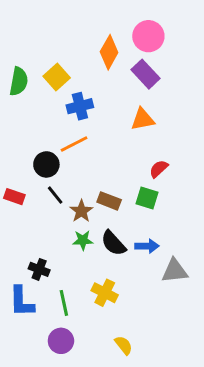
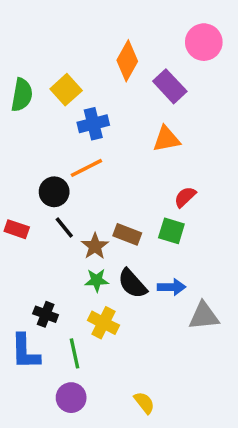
pink circle: (148, 36) -> (204, 42), moved
yellow cross: (105, 293) -> (103, 323), moved

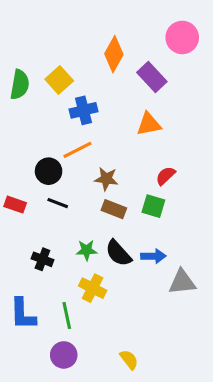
black line: (64, 228) -> (58, 203), turned -30
brown star: (95, 246) -> (106, 179), moved, turned -30
black cross: (46, 314) -> (42, 259), moved

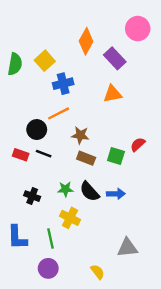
red semicircle: (166, 176) -> (138, 144), moved
red rectangle: (15, 205) -> (21, 155), moved
gray triangle: (182, 282) -> (127, 248), moved

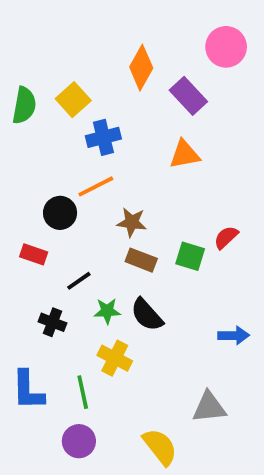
black line: (44, 154) -> (79, 281), moved, turned -56
blue arrow: (116, 194) -> (234, 335), moved
yellow semicircle: (98, 272) -> (160, 447), size x1.5

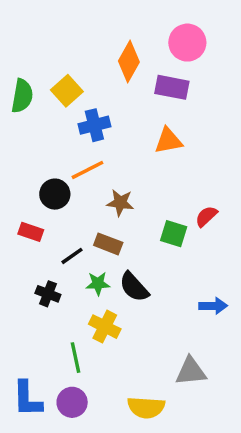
pink circle: (226, 47) -> (187, 43), moved
purple rectangle: (188, 96) -> (172, 87), turned -36
brown rectangle: (141, 260) -> (108, 244), moved
blue L-shape: (28, 390) -> (27, 399), moved
yellow semicircle: (160, 447) -> (146, 407), turned 132

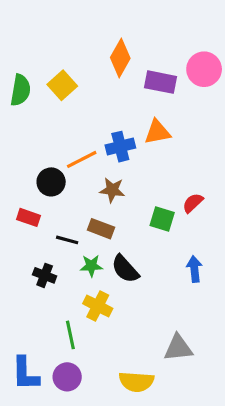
pink circle: (187, 43) -> (204, 69), moved
blue cross: (94, 125) -> (120, 147), moved
black line: (72, 256) -> (67, 240), turned 50
blue arrow: (213, 306) -> (194, 269), moved, turned -95

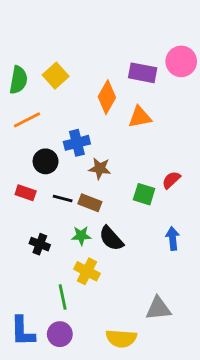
orange diamond: (120, 58) -> (107, 97), moved
blue cross: (120, 147) -> (77, 143), moved
orange line: (82, 159) -> (27, 120), moved
black line: (67, 240) -> (63, 198), moved

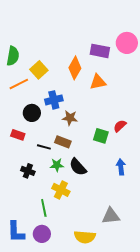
yellow square: (56, 76) -> (39, 70), moved
black line: (63, 198) -> (44, 147), moved

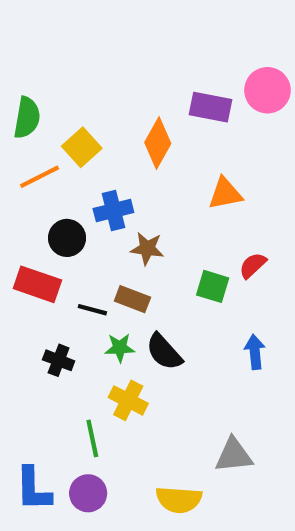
orange triangle: (98, 82) -> (225, 194), moved
red rectangle: (18, 135) -> (37, 284), size x1.5

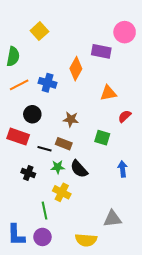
pink circle: (267, 90) -> (125, 32), moved
yellow square: (82, 147) -> (39, 31), moved
blue cross: (113, 211) -> (48, 83), moved, turned 30
red semicircle: (253, 265) -> (125, 116), moved

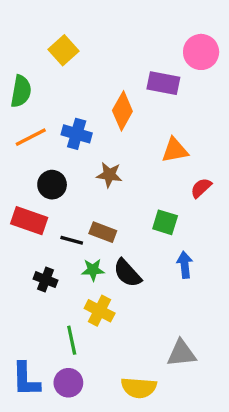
brown star: (71, 119) -> (109, 175), moved
blue arrow: (123, 169) -> (185, 265), moved

